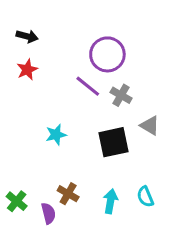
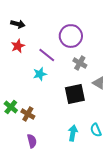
purple line: (88, 86) -> (47, 55), moved
cyan star: (56, 135) -> (40, 74), moved
brown cross: (68, 194) -> (28, 114), moved
green cross: (17, 201) -> (11, 107), moved

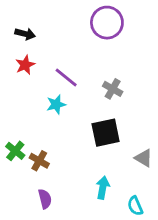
purple circle: (71, 36) -> (107, 23), moved
gray triangle: (99, 83) -> (144, 158), moved
cyan semicircle: (96, 130) -> (135, 206), moved

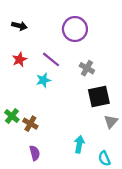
purple circle: (107, 23) -> (75, 29), moved
red star: (25, 65) -> (19, 59), moved
black square: (106, 133) -> (99, 96), moved
gray triangle: (144, 158) -> (111, 121), turned 40

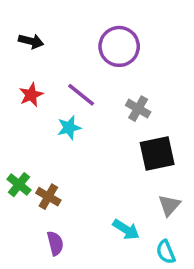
gray triangle: (111, 121) -> (169, 205), moved
cyan arrow: (79, 144) -> (126, 229), turned 112

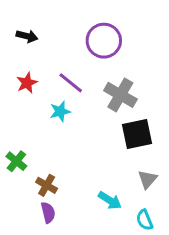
gray cross: (138, 109) -> (120, 95), size x1.5
brown cross: (48, 197) -> (47, 185), moved

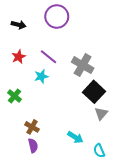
purple circle: (104, 41) -> (57, 16), moved
black square: (137, 134) -> (94, 92), turned -35
green cross: (16, 161) -> (14, 96), moved
gray triangle: (148, 179) -> (101, 114), moved

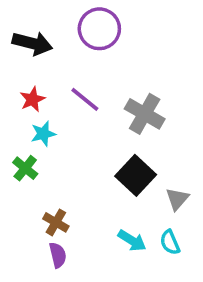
black arrow: (19, 25) -> (32, 43), size x1.5
cyan star: (41, 76) -> (43, 134), moved
black square: (94, 92) -> (136, 175), moved
cyan semicircle: (99, 151) -> (170, 242), moved

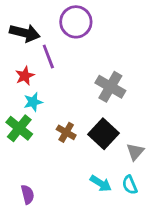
purple line: (85, 99) -> (48, 56), moved, turned 30
green cross: (25, 168) -> (19, 128), size x1.4
brown cross: (56, 222) -> (66, 132), moved
purple semicircle: (58, 255) -> (28, 194), moved

